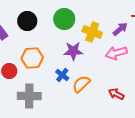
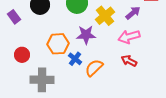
yellow cross: (92, 32) -> (105, 16), turned 30
orange hexagon: (32, 58) -> (58, 44), moved
red arrow: (116, 94) -> (129, 61), moved

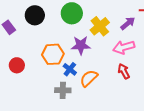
red arrow: (129, 61) -> (124, 71), turned 35
gray cross: (42, 80) -> (63, 90), moved, size x0.7

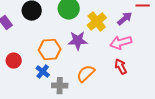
blue cross: (70, 69) -> (43, 72), moved

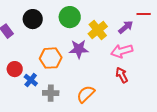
blue cross: (43, 72) -> (31, 80), moved
orange semicircle: (86, 74) -> (86, 94), moved
gray cross: (60, 86) -> (51, 93), moved

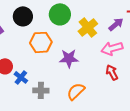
purple star: (79, 49) -> (69, 58), moved
orange hexagon: (51, 58) -> (41, 42), moved

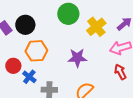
black circle: (23, 16) -> (25, 25), moved
orange hexagon: (41, 42) -> (36, 51), moved

